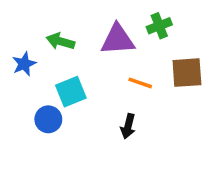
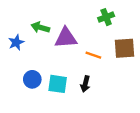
purple triangle: (118, 40) -> (66, 38), moved
cyan square: (71, 92) -> (58, 84), moved, turned 30

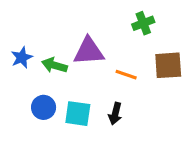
green arrow: (40, 27) -> (54, 65), moved

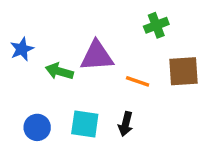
blue star: (22, 57) -> (22, 49), moved
blue circle: (44, 107) -> (37, 127), moved

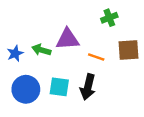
blue star: (22, 49) -> (15, 53), moved
black arrow: (126, 124) -> (88, 87), size x1.5
blue circle: (37, 127) -> (26, 89), size x1.5

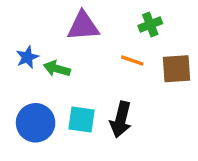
purple triangle: (68, 39) -> (83, 26), moved
blue star: (15, 53) -> (27, 57), moved
orange line: (96, 57) -> (132, 60), moved

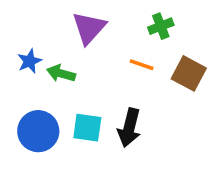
purple triangle: (83, 26) -> (89, 28), turned -44
brown square: (177, 69) -> (189, 73), turned 32

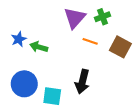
purple triangle: (89, 28) -> (75, 18), moved
cyan square: (87, 128) -> (52, 96), moved

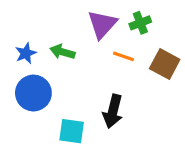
green arrow: (39, 47) -> (62, 52), moved
blue circle: (24, 84) -> (33, 93), moved

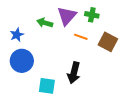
green cross: (140, 23) -> (92, 15), turned 32
green arrow: (62, 52) -> (45, 23), moved

